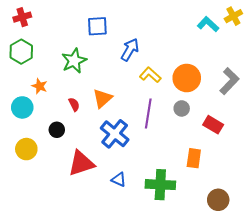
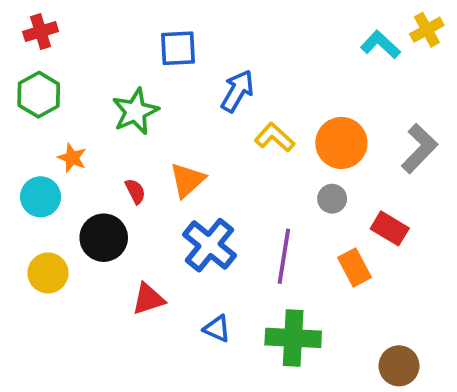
purple line: (148, 114) -> (284, 256), moved
black circle: (57, 130) -> (104, 238), size x1.6
orange rectangle: (194, 158) -> (354, 267), moved, turned -36
red triangle: (81, 163) -> (148, 299), size x0.7

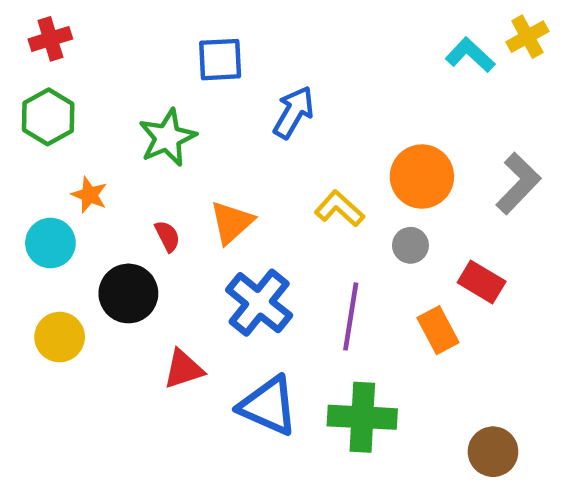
yellow L-shape: (275, 137) -> (339, 209), moved
blue triangle: (217, 329) -> (268, 406), size x1.8

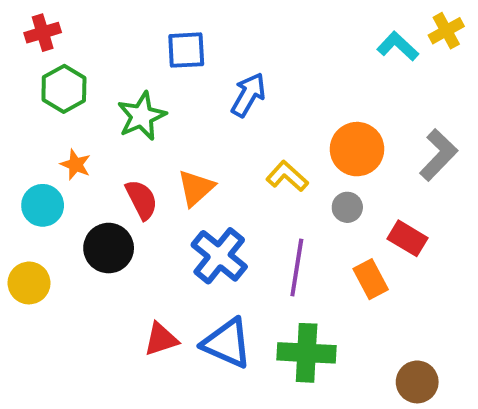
green hexagon: (48, 117) -> (64, 89), moved
red semicircle: (167, 236) -> (142, 200), size x1.5
yellow circle: (60, 337) -> (29, 283), moved
red triangle: (183, 369) -> (161, 339), moved

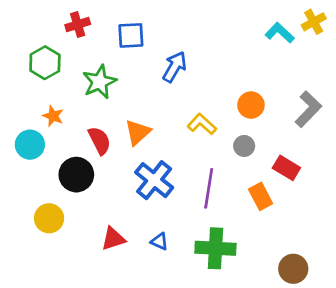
red cross: (43, 33) -> (78, 25), moved
orange circle: (357, 149) -> (251, 105), size x0.7
yellow circle: (29, 283) -> (49, 218), moved
blue triangle: (227, 343) -> (160, 241), size x0.5

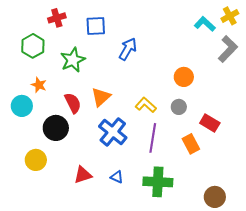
gray L-shape: (308, 109) -> (228, 49), moved
yellow L-shape: (202, 124) -> (146, 105), moved

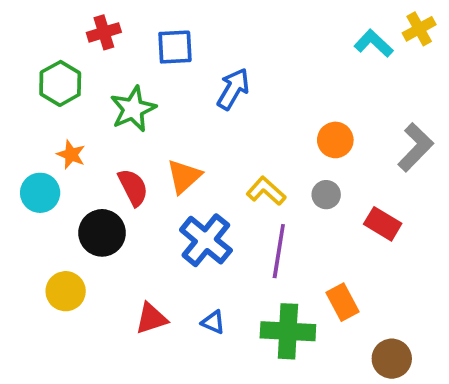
gray L-shape: (228, 49) -> (415, 147), moved
orange rectangle: (191, 144) -> (343, 302), moved

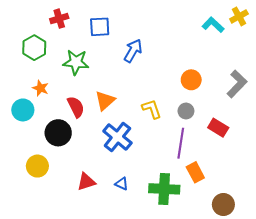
green star: (133, 109) -> (76, 62), turned 30
yellow L-shape: (266, 191) -> (152, 109), turned 30
purple line: (279, 251) -> (181, 143), moved

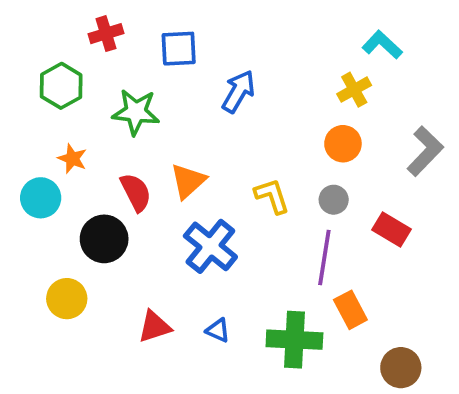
yellow cross: (239, 16) -> (354, 90), moved

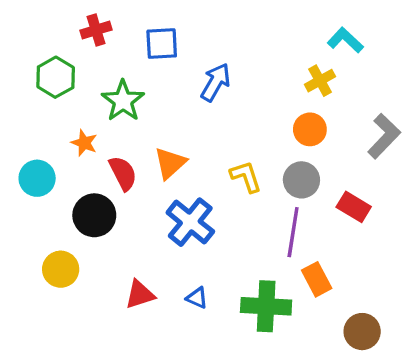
green star: (136, 112) -> (123, 101), turned 30
orange star: (72, 159) -> (84, 143), moved
gray circle: (334, 200) -> (301, 180), size x1.4

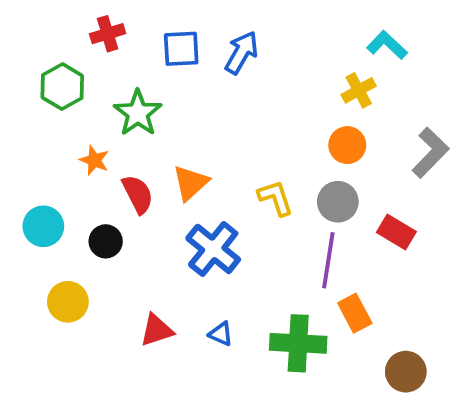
blue arrow: (216, 82) -> (242, 53), moved
cyan circle: (37, 178) -> (43, 226), moved
black circle: (94, 215) -> (106, 241), size x0.7

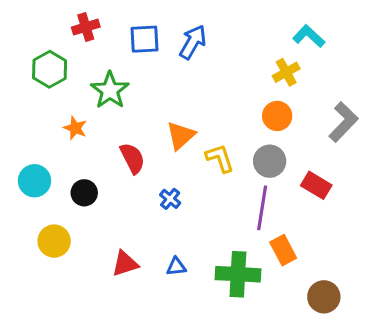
orange triangle: (191, 183) -> (181, 136), moved
red semicircle: (138, 194) -> (132, 158), moved
blue cross: (213, 249) -> (170, 199), size x0.5
blue triangle: (221, 334) -> (176, 267), turned -30

